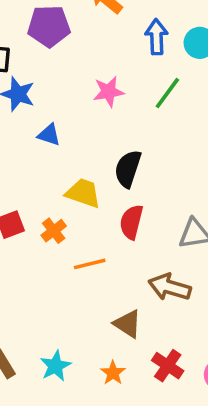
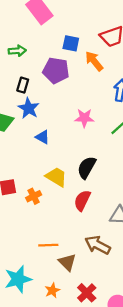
orange line: (90, 264) -> (48, 245), moved
cyan star: (55, 366) -> (18, 279), size x1.4

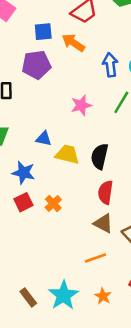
blue star: (29, 108) -> (23, 173), moved
yellow trapezoid: (56, 177) -> (67, 154), moved
orange line: (48, 245) -> (95, 258), moved
brown triangle: (67, 262) -> (103, 223), moved

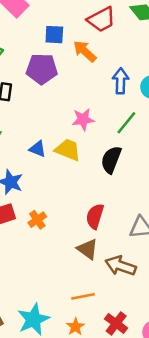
yellow trapezoid: (67, 154) -> (68, 150), moved
black semicircle: (100, 156) -> (111, 160), moved
orange line: (95, 258) -> (83, 296), moved

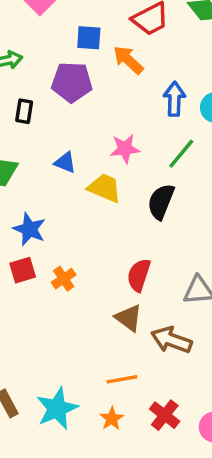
blue triangle: (38, 149) -> (65, 162), moved

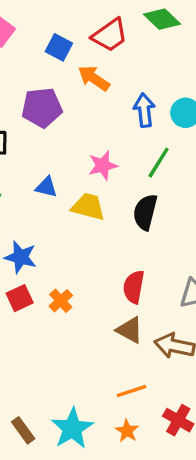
blue square: (89, 38) -> (59, 47), moved, turned 32

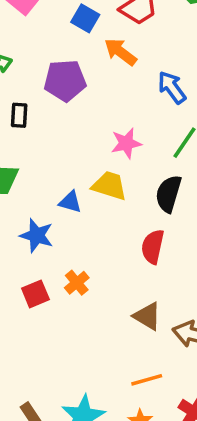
blue arrow: (144, 110) -> (172, 87), turned -32
blue triangle: (46, 187) -> (70, 202), moved
red semicircle: (134, 287) -> (153, 247), moved
red square: (20, 298) -> (35, 294), moved

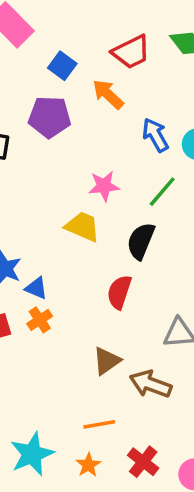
blue square: (85, 18) -> (62, 66), moved
blue triangle: (70, 202) -> (36, 288), moved
brown triangle: (147, 316) -> (107, 361), turned 48

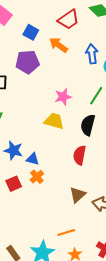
blue arrow: (155, 135) -> (92, 54), moved, turned 30
orange line: (99, 424) -> (66, 232), moved

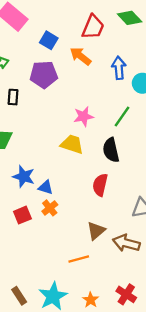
red trapezoid: (68, 20) -> (93, 27), turned -35
black semicircle: (88, 125) -> (111, 150), turned -30
orange line: (66, 232) -> (79, 259), moved

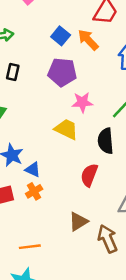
blue square: (49, 40) -> (61, 36), moved
purple pentagon: (44, 75) -> (62, 72), moved
brown arrow: (126, 243) -> (108, 239), turned 44
orange line: (79, 259) -> (30, 247), moved

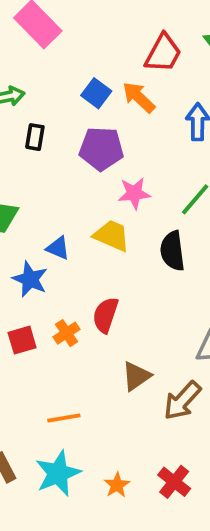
black rectangle: (13, 72) -> (35, 137), moved
blue triangle: (33, 170) -> (58, 248), moved
red semicircle: (89, 175) -> (105, 315), moved
brown arrow: (108, 239) -> (182, 401), turned -112

